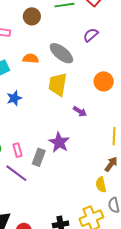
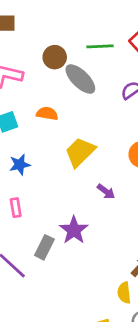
gray ellipse: (61, 53) -> (80, 79), moved
yellow trapezoid: (58, 84) -> (80, 152), turned 30
pink rectangle: (17, 150) -> (16, 208), moved

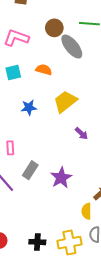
blue star: (20, 165) -> (29, 108), moved
pink rectangle: (16, 208) -> (10, 148), moved
purple star: (74, 230) -> (61, 178), moved

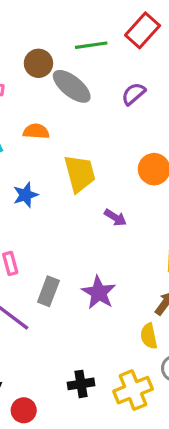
yellow trapezoid: (65, 101) -> (80, 173), turned 125
black cross: (37, 242) -> (81, 384), moved

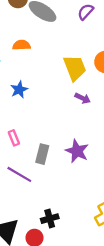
yellow trapezoid: (80, 173) -> (75, 68), moved
black cross: (81, 384) -> (50, 219), moved

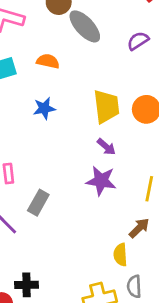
blue star: (19, 90) -> (44, 108), moved
purple star: (77, 151) -> (101, 181), moved, turned -30

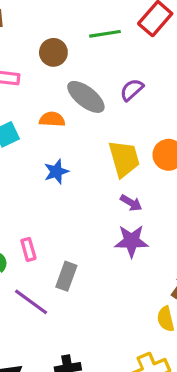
gray ellipse: (85, 26) -> (86, 97), moved
purple semicircle: (138, 41) -> (132, 90), moved

